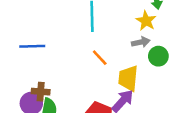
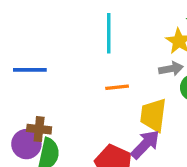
orange line: (100, 58) -> (117, 87), turned -54

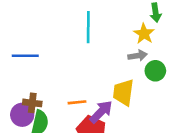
orange line: (117, 87) -> (77, 102), moved
purple arrow: (145, 144) -> (101, 112), moved

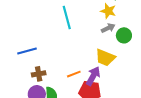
yellow trapezoid: (123, 92) -> (105, 58), turned -60
brown cross: (32, 103) -> (39, 74), moved

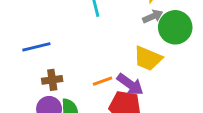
green circle: (124, 35) -> (175, 27), size x1.5
purple arrow: (93, 76) -> (130, 84), turned 96

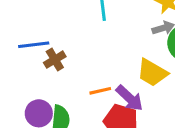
brown cross: (52, 80) -> (55, 60), moved, turned -30

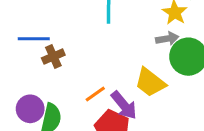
orange line: (100, 91) -> (95, 94), turned -30

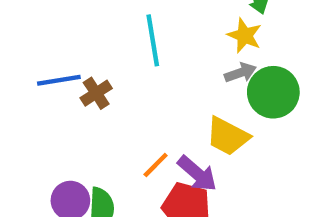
blue line: (34, 39) -> (59, 80), moved
brown cross: (53, 56) -> (96, 93), moved

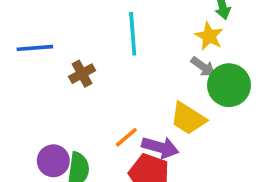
gray arrow: (240, 73) -> (203, 67), turned 50
blue line: (59, 80) -> (35, 48), moved
purple arrow: (197, 174) -> (160, 147), turned -30

